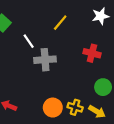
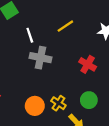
yellow cross: (75, 107) -> (58, 103), moved

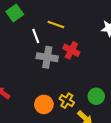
yellow line: (65, 26) -> (56, 24), moved, turned 56
red cross: (88, 64) -> (71, 50), moved

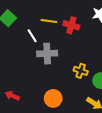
red cross: (71, 50) -> (71, 25), moved
yellow cross: (67, 101) -> (81, 71), moved

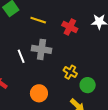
yellow line: (49, 21) -> (38, 20), moved
white line: (32, 36) -> (21, 56), moved

